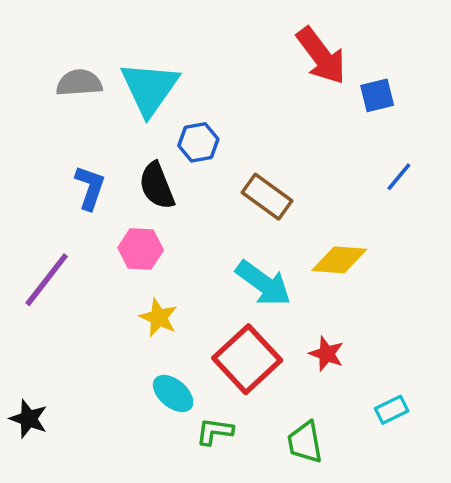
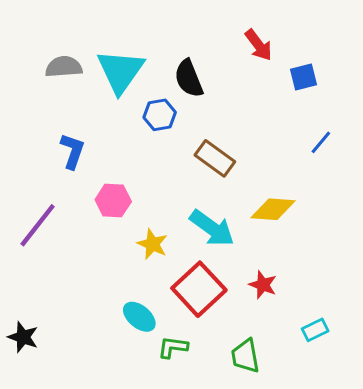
red arrow: (321, 56) -> (258, 45), size x0.7
black semicircle: (157, 186) -> (189, 78), moved
yellow star: (159, 318) -> (152, 244), moved

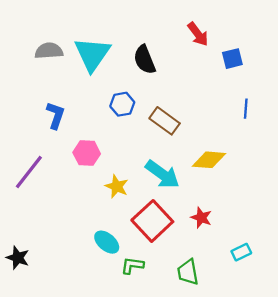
blue hexagon: (160, 115) -> (122, 104), moved
blue line: (321, 142) -> (246, 109), turned -36

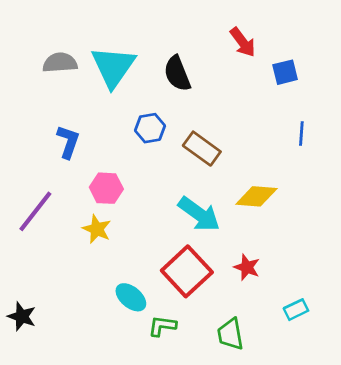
yellow star: (117, 186) -> (97, 229), moved

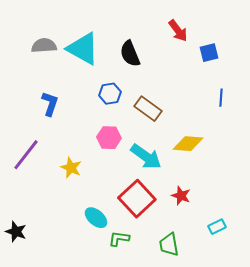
cyan triangle: (113, 67) -> (83, 49), turned -36
pink hexagon: (106, 188) -> (109, 138), moved

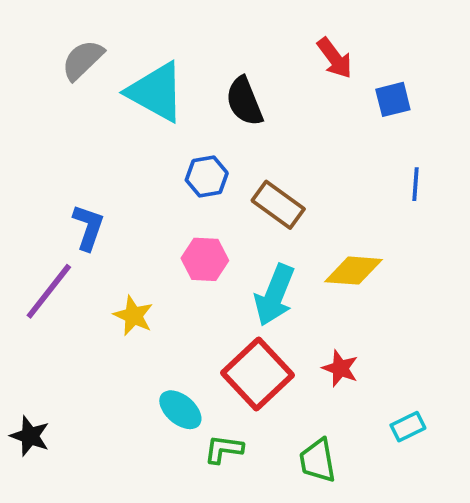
gray semicircle: (44, 46) -> (83, 60), moved, turned -40
blue L-shape: (50, 104) -> (88, 227), moved
cyan arrow: (146, 157) -> (274, 295), turned 76

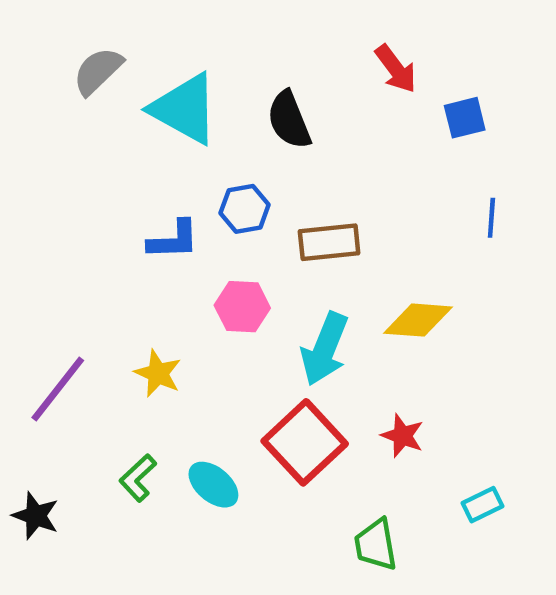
brown rectangle: (278, 205) -> (329, 242), turned -42
blue L-shape: (88, 227) -> (173, 240), moved, turned 69
purple line: (49, 291) -> (58, 389), moved
green L-shape: (224, 449) -> (138, 478), moved, turned -51

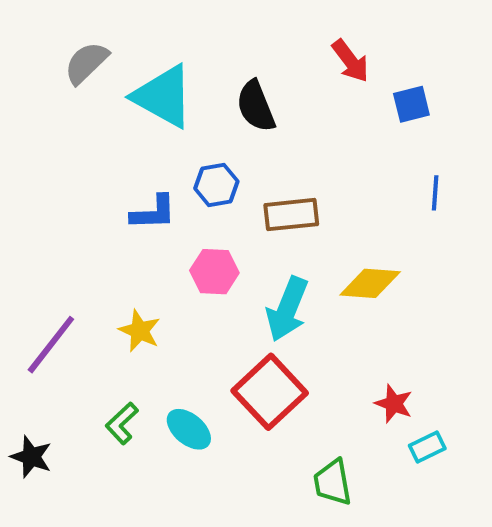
red star: (402, 436) -> (394, 404), moved

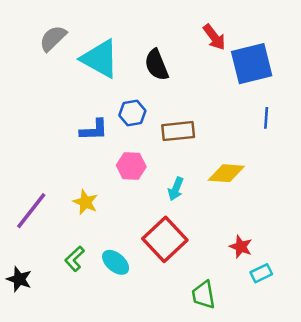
blue square: (411, 104) -> (252, 64), size x1.8
cyan arrow: (287, 309) -> (176, 189), size x0.6

